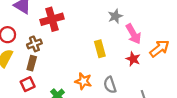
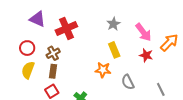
gray star: (115, 16) -> (113, 24), moved
orange star: (83, 81) -> (103, 70), moved

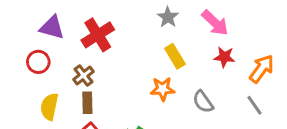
orange arrow: (169, 43) -> (262, 69), moved
red circle: (27, 48) -> (38, 62), moved

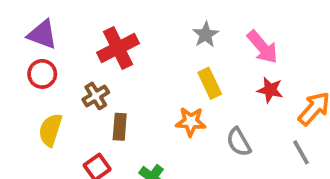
purple triangle: (52, 28) -> (42, 35), moved
brown rectangle: (87, 103) -> (120, 127), moved

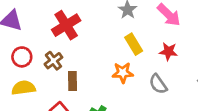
red circle: (42, 74) -> (22, 57), moved
red star: (270, 90) -> (168, 51), moved
yellow semicircle: (50, 130) -> (23, 88), turned 70

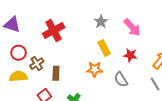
brown cross: (53, 61) -> (37, 64), moved

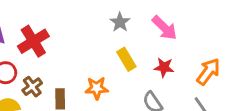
red cross: (54, 31) -> (33, 41), moved
orange star: (95, 69) -> (97, 88), moved

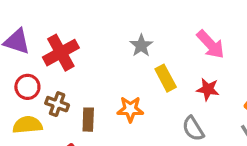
gray star: (120, 22) -> (141, 46), moved
brown cross: (32, 87) -> (57, 104), turned -36

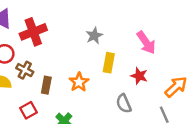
yellow rectangle: (166, 78) -> (109, 63), turned 30
orange star: (130, 109) -> (79, 82), turned 30

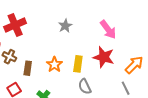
yellow rectangle: (109, 63) -> (78, 64), moved
red star: (139, 76) -> (104, 57), size x1.5
gray semicircle: (124, 104) -> (85, 87), moved

